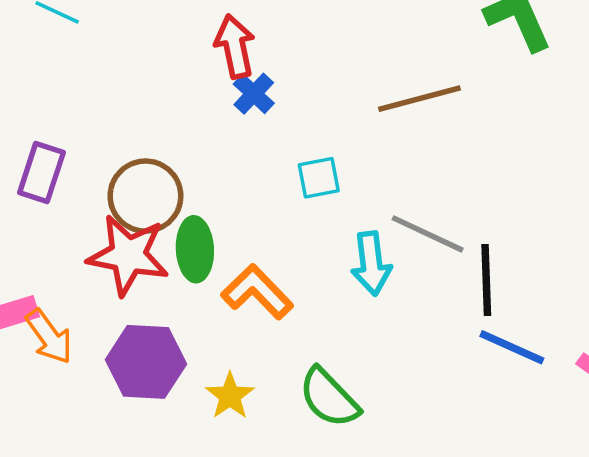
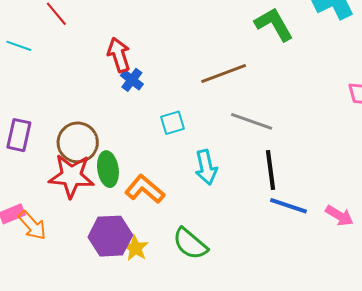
gray line: (428, 234) -> (252, 121), moved
purple hexagon: (146, 362) -> (110, 236), moved

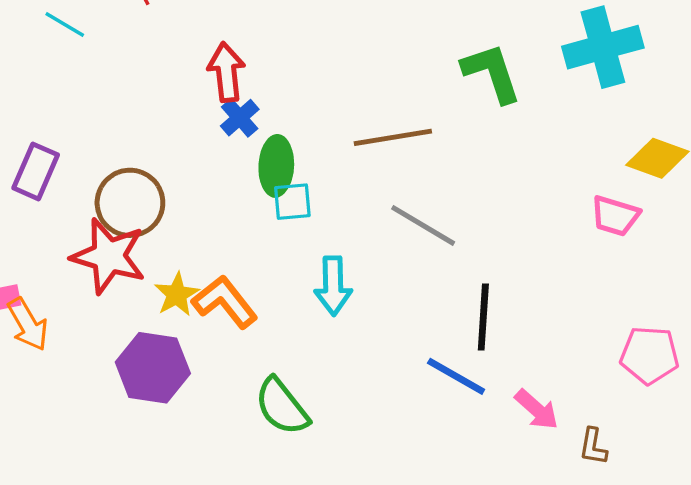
green ellipse: (108, 169) -> (276, 166), moved
black line: (271, 170) -> (483, 317), moved
yellow star: (135, 248) -> (177, 294), moved

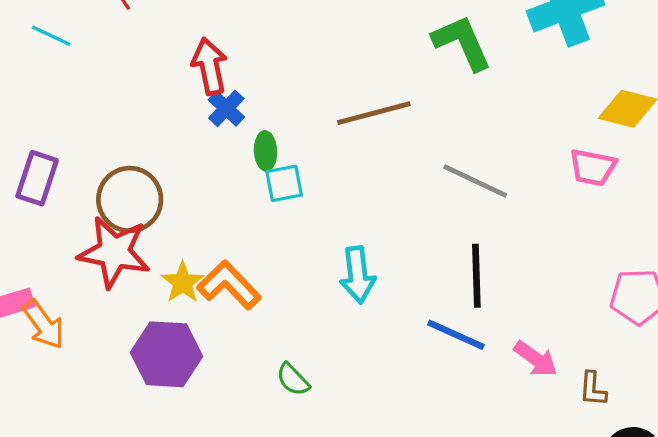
green ellipse: (276, 166) -> (266, 151), size x0.7
gray line: (423, 225) -> (475, 181), moved
cyan arrow: (333, 286) -> (358, 275), moved
green semicircle: (282, 407) -> (293, 379), size x0.6

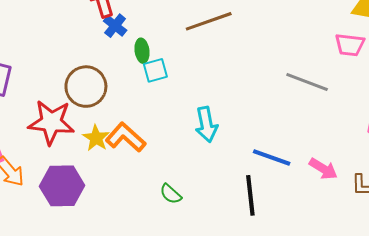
gray line: (475, 181) -> (307, 82), moved
brown circle: (130, 199) -> (86, 87), moved
black line: (476, 276) -> (250, 195), moved
purple hexagon: (167, 354) -> (62, 186), moved

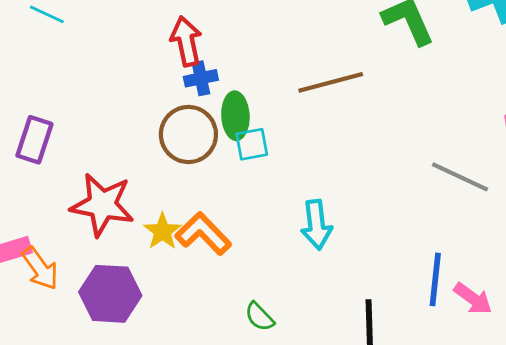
blue cross: (115, 26) -> (201, 78), turned 35
green ellipse: (142, 51) -> (235, 116), size x1.4
brown circle: (86, 87) -> (188, 134), moved
blue line: (272, 157) -> (435, 279), moved, turned 72

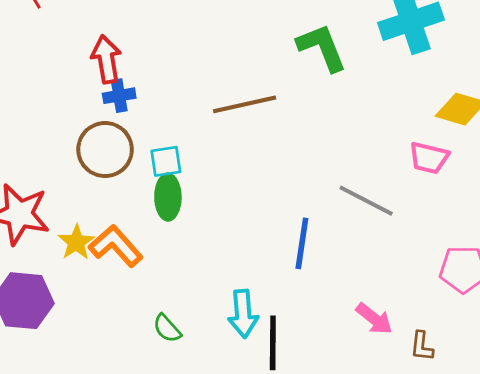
green ellipse: (235, 116) -> (168, 197), moved
cyan arrow: (316, 225) -> (243, 314), moved
blue line: (435, 279) -> (302, 243), moved

